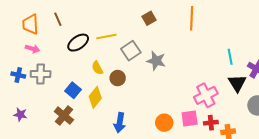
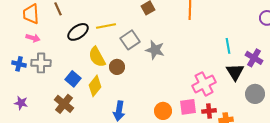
yellow semicircle: (97, 68) -> (97, 57), size x1.5

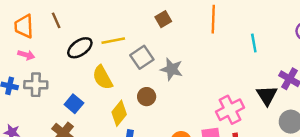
cyan line: (228, 46) -> (254, 43), moved
brown circle: (117, 67) -> (147, 97), moved
yellow diamond: (95, 86) -> (119, 113), moved

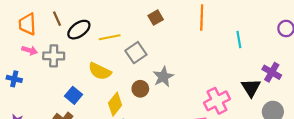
black ellipse: (80, 48) -> (79, 30), moved
gray star: (172, 69) -> (163, 77), moved, turned 30
yellow semicircle: (103, 78) -> (100, 71), turned -35
gray cross: (36, 85) -> (54, 56), moved

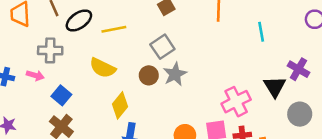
pink arrow: (30, 50) -> (35, 75), moved
gray square: (136, 53) -> (162, 47), moved
brown circle: (140, 89) -> (149, 75), moved
blue square: (73, 95) -> (61, 95), moved

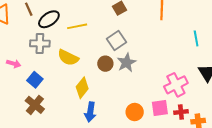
cyan line: (261, 32) -> (196, 38), moved
gray cross: (50, 50) -> (40, 43), moved

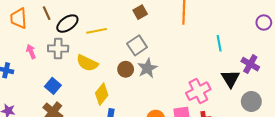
pink arrow: (14, 64) -> (31, 52), moved, turned -128

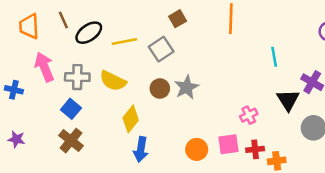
gray square: (137, 45) -> (161, 49), moved
gray cross: (58, 48) -> (77, 77), moved
pink arrow: (31, 52) -> (44, 67), size x1.6
pink cross: (198, 91) -> (249, 115), size x0.6

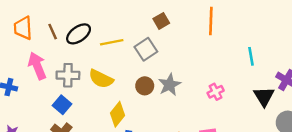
brown line: (63, 20) -> (53, 32), moved
pink cross: (249, 115) -> (216, 92), moved

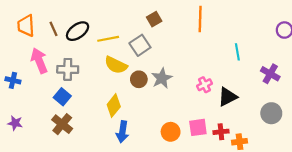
yellow semicircle: (101, 79) -> (116, 65), moved
black triangle: (264, 96) -> (228, 97), moved, turned 35

